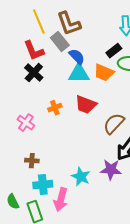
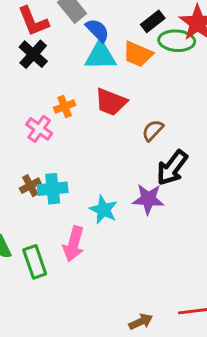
pink cross: (26, 123) -> (39, 129), moved
brown semicircle: (114, 124) -> (153, 130), size x0.7
brown cross: (32, 161) -> (30, 186), turned -32
cyan cross: (43, 185) -> (53, 189), moved

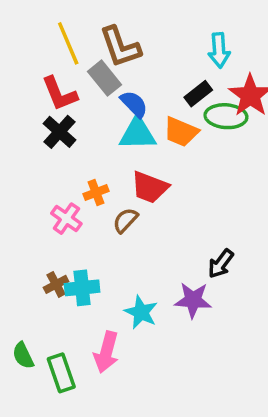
brown semicircle: (153, 130) -> (125, 220), moved
black arrow: (172, 168) -> (221, 264), size x0.7

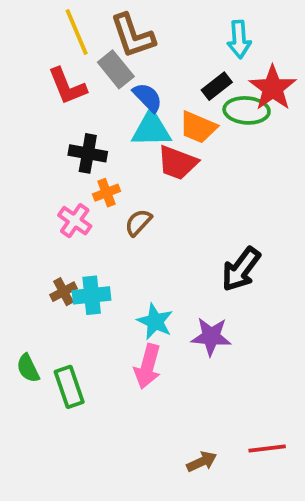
black cross: (59, 132) -> (88, 153), moved, turned -32
red trapezoid: (150, 187) -> (177, 163), moved
black arrow: (221, 264) -> (241, 269), size x1.4
purple star: (193, 300) -> (211, 336), moved
pink arrow: (106, 352) -> (148, 366), moved

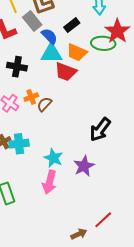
black rectangle: (217, 86) -> (72, 25), moved
orange cross: (106, 193) -> (31, 97), moved
purple star: (211, 336) -> (84, 166), turned -30
red line: (267, 449) -> (103, 220), moved, turned -36

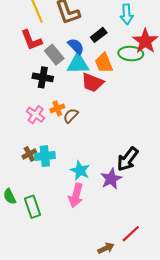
gray rectangle: (32, 21) -> (54, 55), moved
orange trapezoid: (77, 52) -> (104, 63), turned 45
black arrow: (100, 130) -> (128, 159), moved

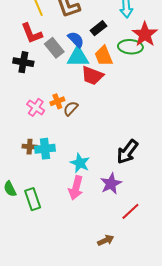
black cross: (43, 77) -> (23, 62), moved
brown cross: (29, 154) -> (30, 147), turned 32
purple star: (111, 179) -> (111, 184), moved
red line: (131, 234) -> (130, 211), moved

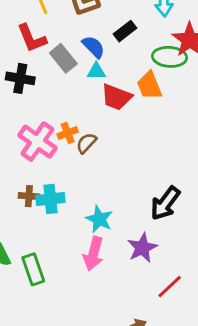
orange trapezoid: (104, 56) -> (149, 86), moved
cyan triangle: (78, 57) -> (96, 71), size x0.6
pink cross: (36, 107) -> (37, 142), size x1.5

